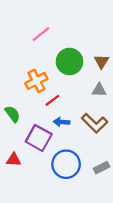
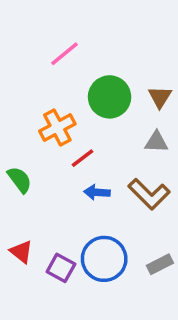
purple square: (39, 138) -> (61, 268), moved, size x0.7
red triangle: (14, 160) -> (21, 252), turned 35

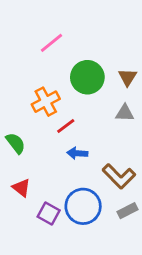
brown L-shape: (149, 194) -> (119, 176), moved
red triangle: (21, 252) -> (21, 188), moved

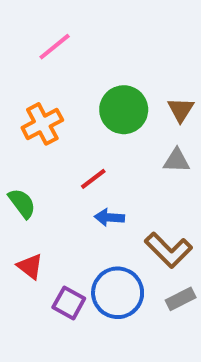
pink line: (51, 43) -> (55, 47), moved
orange cross: (46, 102) -> (42, 124), moved

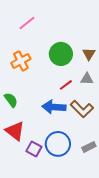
red line: (93, 179) -> (66, 85), moved
blue arrow: (109, 218) -> (54, 107), size x1.6
brown L-shape: (168, 250) -> (82, 109), moved
red triangle: (30, 266) -> (15, 131), size x1.5

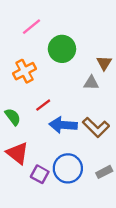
green circle: (61, 54) -> (62, 49), moved
gray triangle: (87, 79) -> (91, 83), moved
red line: (66, 85) -> (43, 105), moved

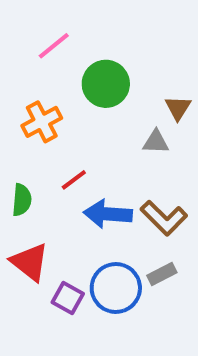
green semicircle: (13, 117) -> (22, 200), turned 42
gray rectangle: (104, 172) -> (162, 274), moved

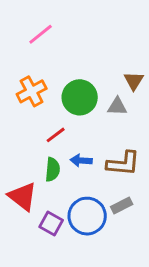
green circle: (106, 84) -> (80, 97), moved
green semicircle: (22, 200) -> (53, 169), moved
blue arrow: (108, 214) -> (81, 160), size x0.6
brown L-shape: (164, 218) -> (123, 163), turned -40

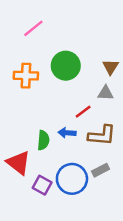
orange cross: (32, 91) -> (26, 76), turned 30
green circle: (80, 97) -> (66, 66), moved
gray triangle: (117, 106) -> (106, 93), moved
red line: (56, 135) -> (83, 112), moved

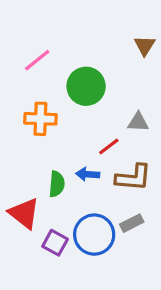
pink line: (33, 28) -> (37, 60), moved
brown triangle: (111, 67) -> (145, 46), moved
orange cross: (26, 76) -> (40, 119), moved

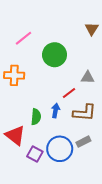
orange cross: (40, 119) -> (14, 75), moved
blue arrow: (88, 174) -> (56, 111), turned 96

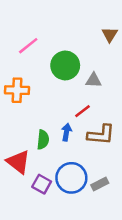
gray triangle: (88, 77) -> (94, 80), moved
gray rectangle: (83, 142) -> (100, 184), moved

